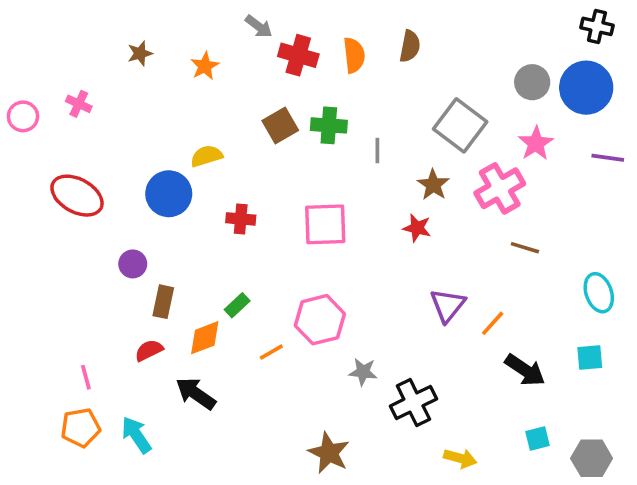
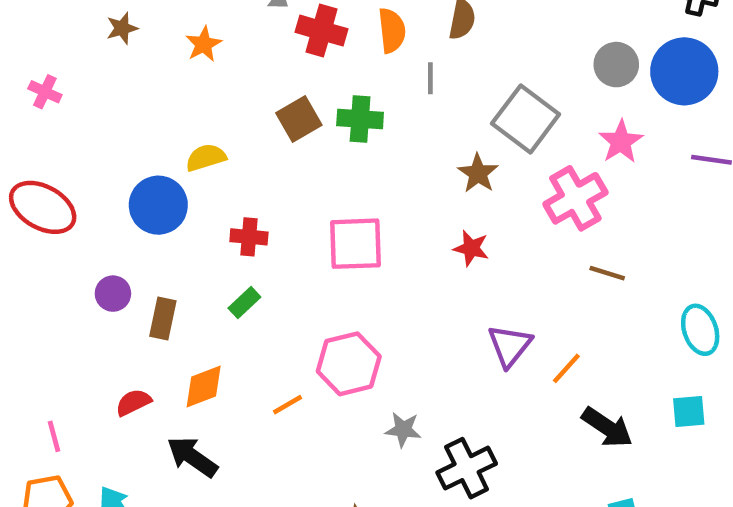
gray line: (377, 151) -> (430, 78), moved
brown star: (433, 185) -> (478, 173), moved
brown rectangle: (163, 302) -> (163, 318), moved
green rectangle: (237, 305) -> (244, 303), moved

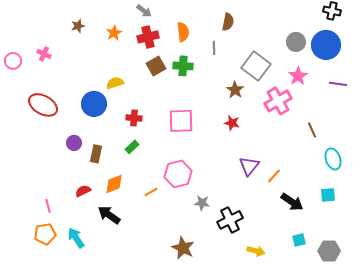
red cross: (322, 31) -> (148, 37), moved, turned -30
orange semicircle: (392, 31) -> (183, 32), moved
brown line: (607, 273) -> (312, 130), moved, turned 49

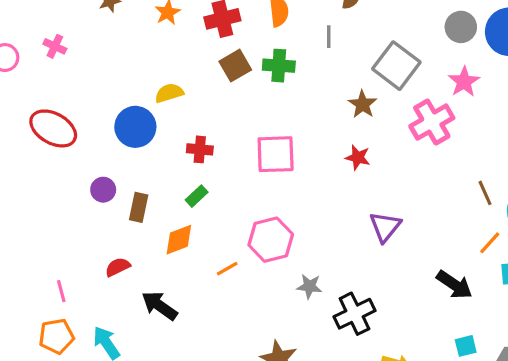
brown line: (312, 130) -> (485, 193), moved
orange line: (274, 176) -> (490, 243), moved
orange diamond: (114, 184) -> (179, 240), moved

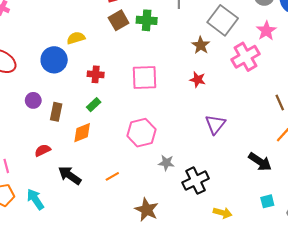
orange line: (227, 269) -> (112, 176), moved

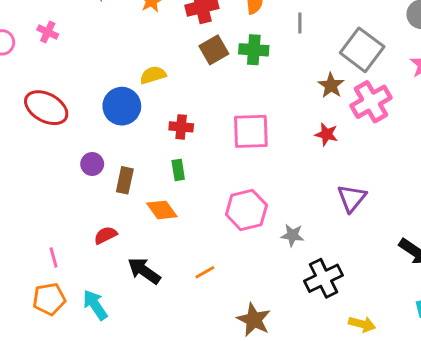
pink cross: (245, 57) -> (371, 102), moved
green rectangle: (94, 105) -> (178, 170), turned -56
orange diamond: (82, 133) -> (162, 210), turned 75
gray star: (166, 163) -> (292, 235), moved

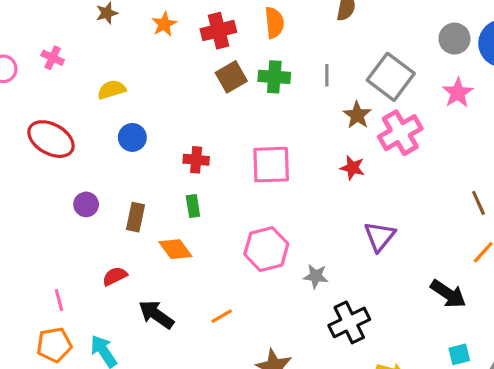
gray line: (300, 23) -> (327, 75), moved
yellow semicircle: (153, 75) -> (112, 90), moved
blue circle: (122, 106) -> (132, 137), size x0.7
purple circle: (92, 164) -> (86, 204), moved

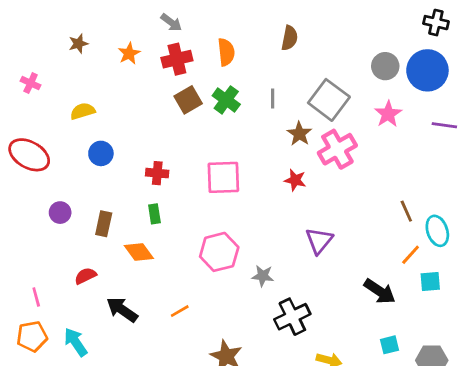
green cross: (274, 77) -> (226, 100), turned 32

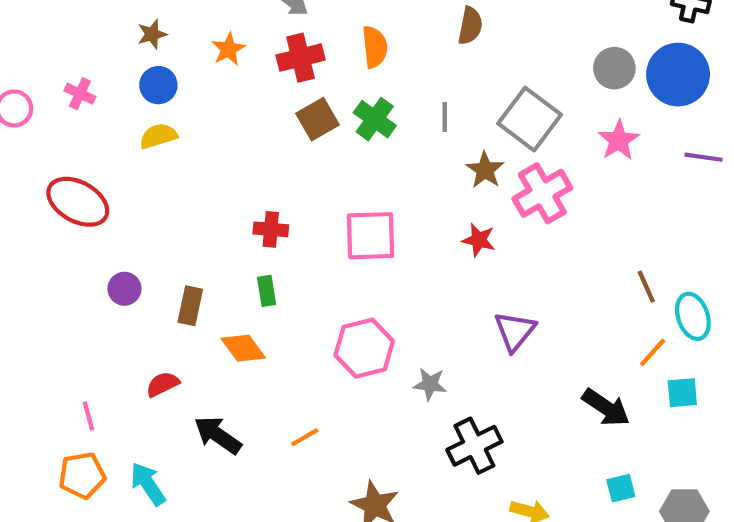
blue circle: (101, 153) -> (158, 85), moved

